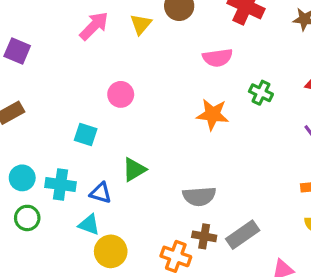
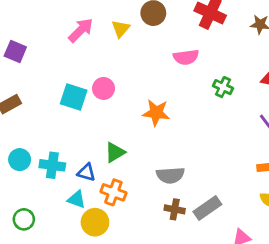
orange star: (213, 114) -> (156, 113), moved
cyan square: (86, 134) -> (74, 97), moved, size x1.4
green circle: (27, 218) -> (24, 219), moved
orange cross: (176, 256) -> (113, 192), moved

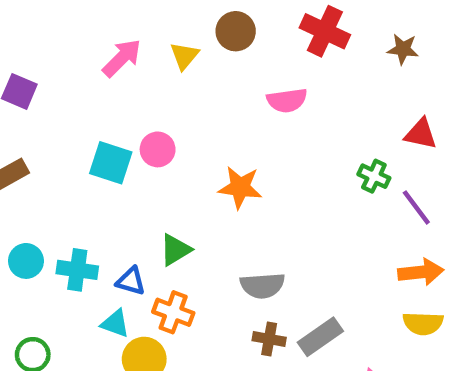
green cross: (223, 87) -> (374, 176), moved

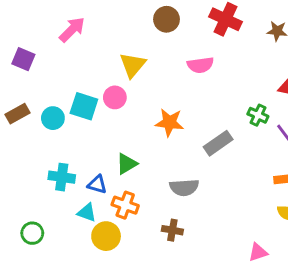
yellow triangle: (184, 56) -> (133, 65), moved, size x1.4
pink arrow: (122, 58) -> (72, 30), moved
cyan circle: (26, 261) -> (53, 118), moved
gray rectangle: (320, 337) -> (218, 143), moved
brown cross: (269, 339) -> (172, 230), moved

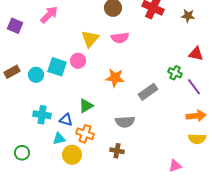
purple square: (23, 59) -> (15, 26), moved
pink semicircle: (200, 65) -> (120, 38), moved
cyan triangle: (87, 212) -> (59, 139), turned -32

